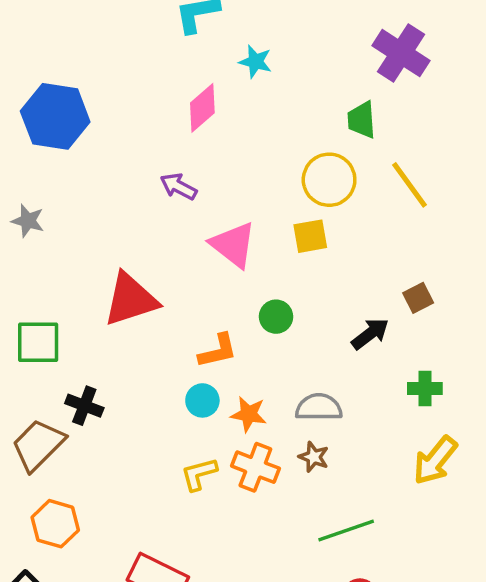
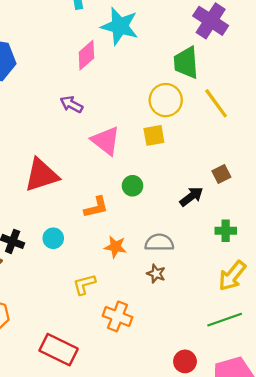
cyan star: (255, 62) -> (120, 26), size x1.8
green trapezoid: (362, 120) -> (186, 63), size x1.4
cyan circle: (202, 400) -> (53, 238), moved
orange cross: (255, 467) -> (118, 316), moved
green line: (346, 531) -> (225, 320), moved

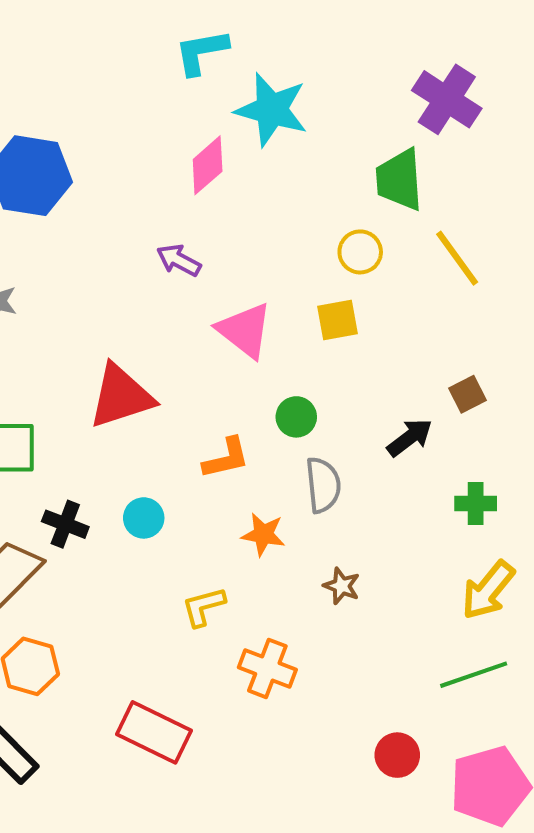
yellow circle: (166, 100) -> (360, 252), size x0.7
gray semicircle: (159, 243) -> (323, 485), moved, turned 84

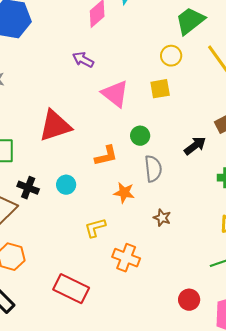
green trapezoid: (399, 180) -> (190, 21), turned 56

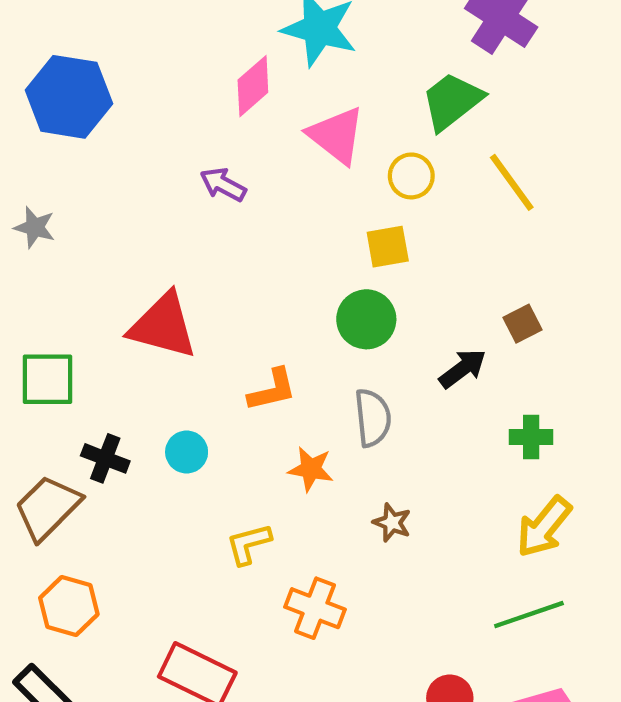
pink triangle: (115, 94) -> (336, 135), moved
red triangle: (55, 126) -> (163, 326), turned 33
green circle: (140, 136) -> (366, 319), moved, size x1.4

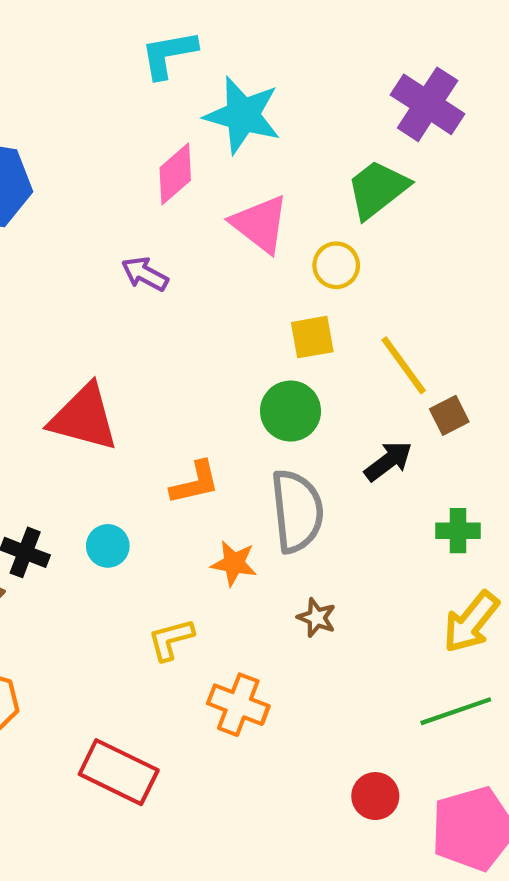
yellow line: (512, 182) -> (404, 365), moved
gray semicircle: (373, 418) -> (297, 511), size x1.4

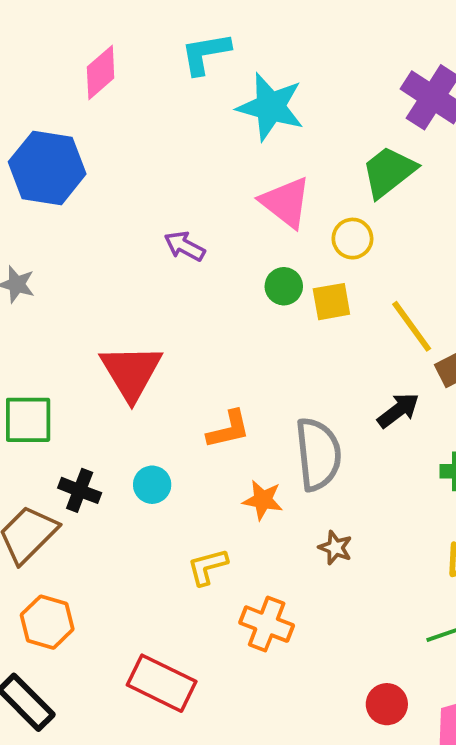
pink diamond: (175, 174) -> (101, 73), moved
green circle: (291, 411) -> (284, 286), moved, size x0.7
red triangle: (84, 418) -> (131, 372), turned 44

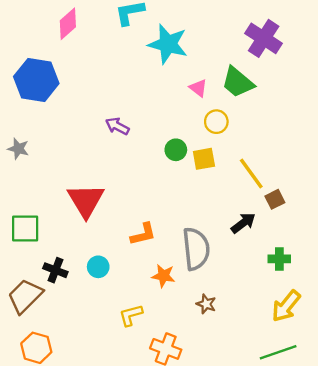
green trapezoid: (389, 172) -> (238, 82), turned -102
pink triangle: (286, 202) -> (198, 88), moved, size x0.6

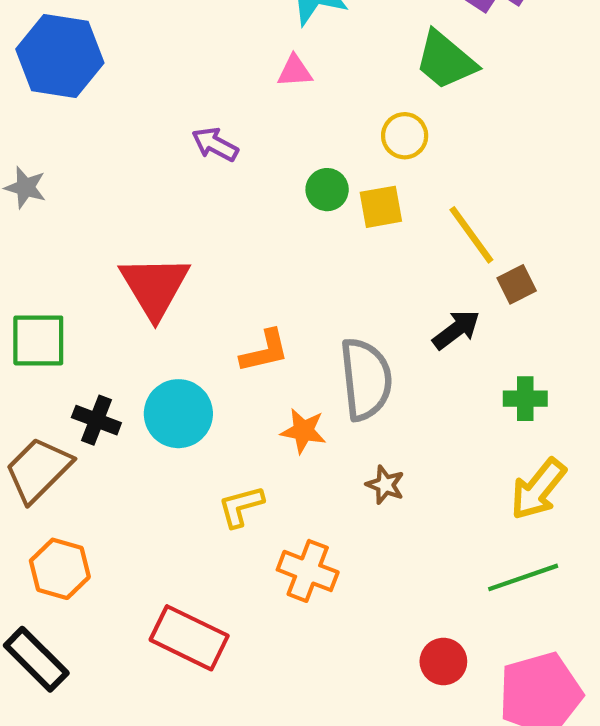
pink triangle: (198, 88) -> (295, 71), moved, turned -42
cyan circle: (98, 267) -> (178, 414), size x1.6

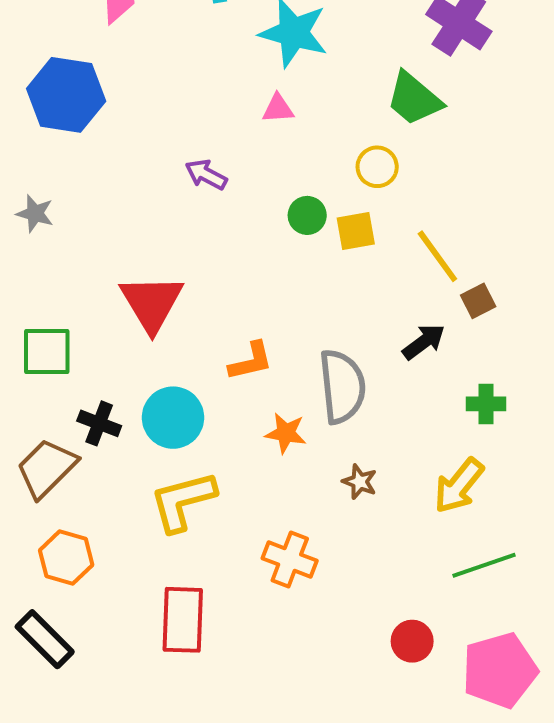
yellow arrow: (538, 489) -> (459, 486), moved
yellow L-shape: (241, 506) -> (183, 501), moved, size x1.6
red rectangle: (189, 638) -> (183, 620), turned 66

